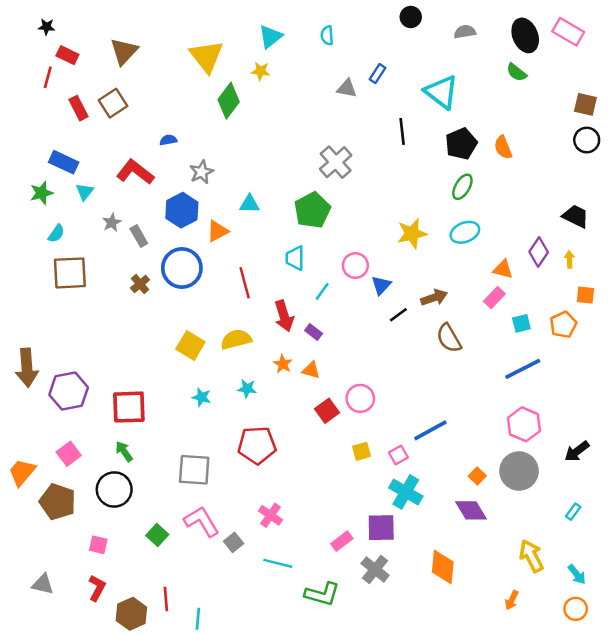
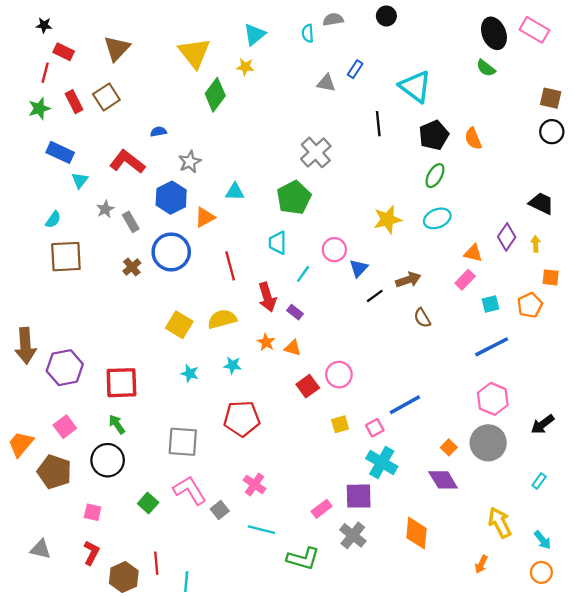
gray semicircle: (465, 32) -> (333, 19), moved
green star: (42, 193) -> (39, 109), moved
brown semicircle: (449, 338) -> (422, 318), size x0.7

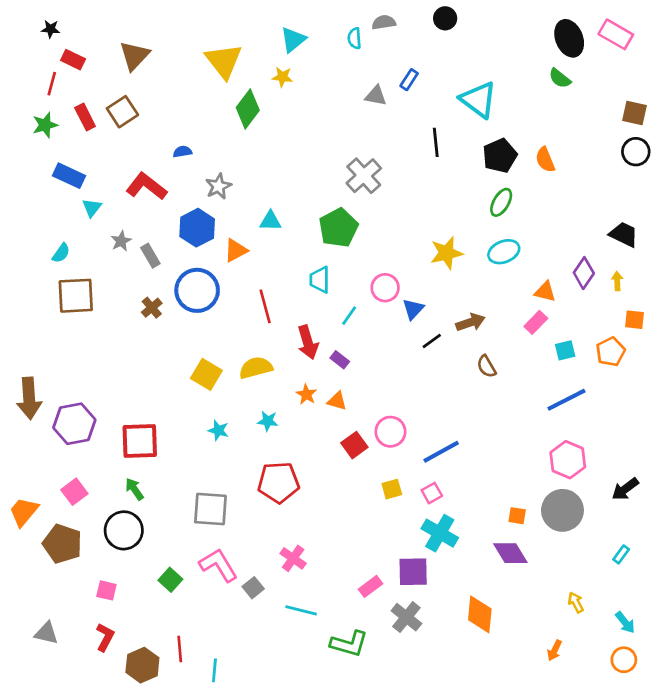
blue line: (405, 405) -> (441, 452), moved
orange square: (449, 447) -> (517, 516), turned -35
yellow arrow: (500, 523) -> (576, 602), size x0.6

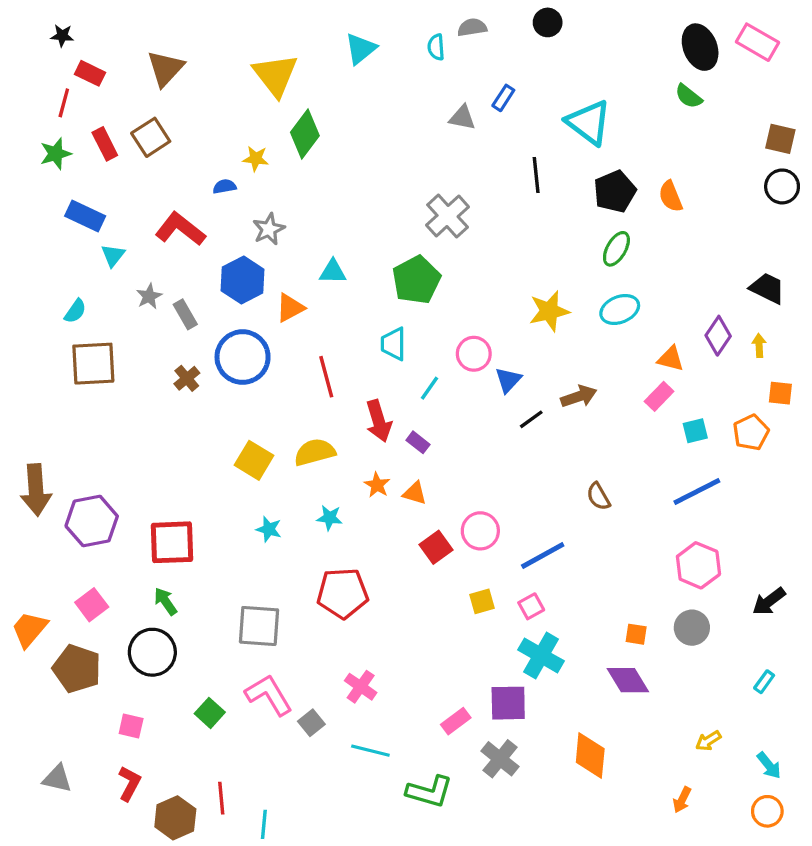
yellow star: (282, 77) -> (256, 159), moved
brown semicircle: (486, 366) -> (598, 496), moved
gray circle: (562, 510) -> (692, 628), size x0.7
yellow arrow: (576, 602) -> (708, 741), turned -95

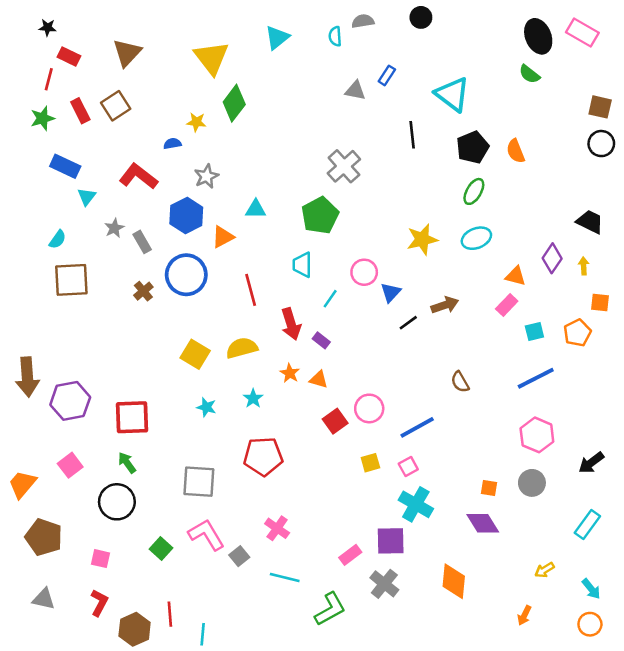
cyan star: (329, 518) -> (253, 398), turned 30
brown pentagon: (77, 669) -> (44, 537), moved
cyan rectangle: (764, 682) -> (587, 525), size x1.6
green L-shape: (429, 792) -> (330, 609), turned -45

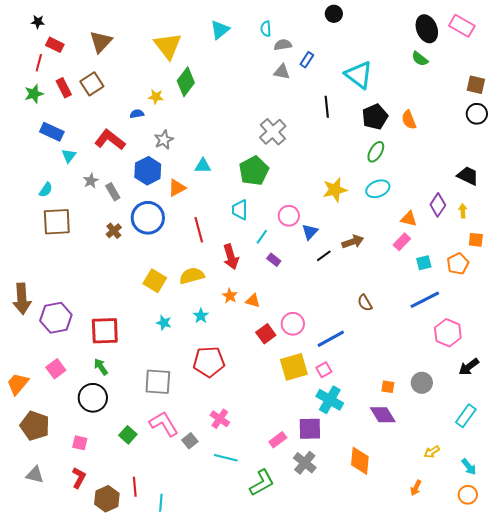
gray semicircle: (363, 21) -> (283, 45), moved
purple rectangle: (321, 340) -> (274, 260), moved
pink hexagon: (537, 435) -> (448, 333), moved
yellow square: (370, 463) -> (294, 367), size x1.8

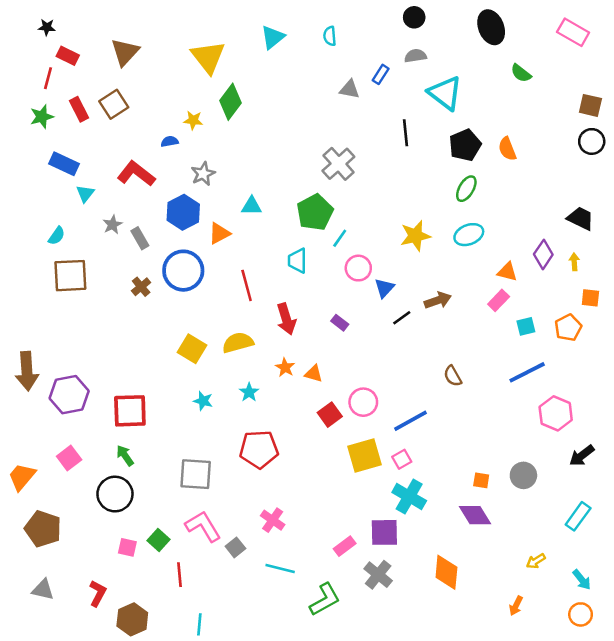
black ellipse: (427, 29) -> (491, 27), moved
gray semicircle: (283, 45) -> (415, 56), moved
cyan line: (262, 237) -> (340, 238), moved
pink square: (80, 443) -> (127, 547), moved
red line: (135, 487) -> (180, 575), moved

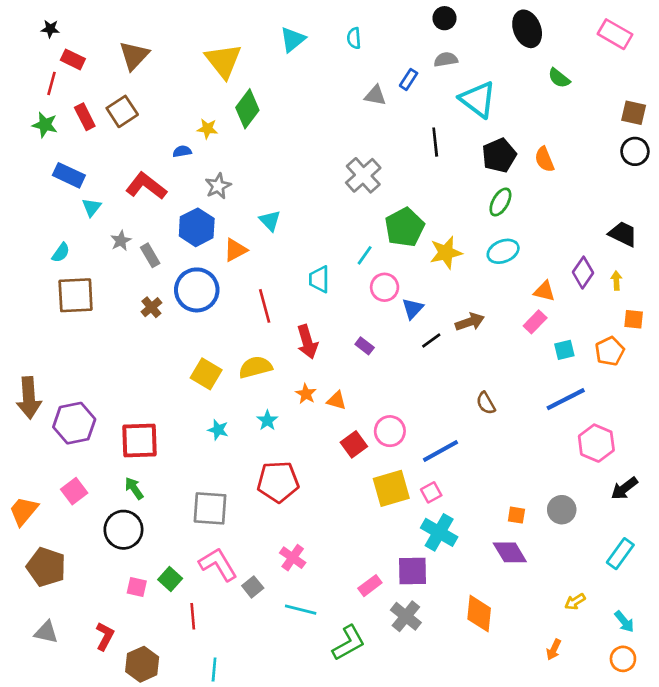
green star: (42, 117) -> (45, 125), turned 30
cyan triangle: (252, 206) -> (270, 221), turned 45
green pentagon: (315, 212) -> (405, 227), moved

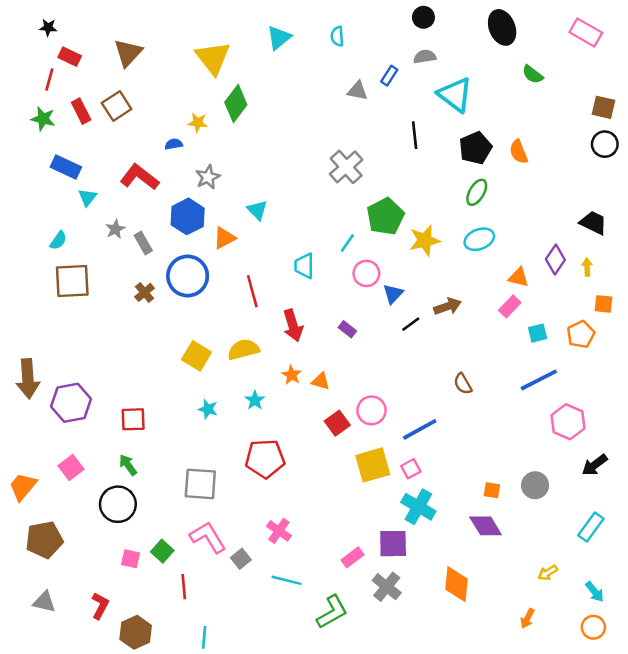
red square: (139, 440) -> (133, 419), size x0.7
brown pentagon: (46, 567) -> (44, 540), turned -30

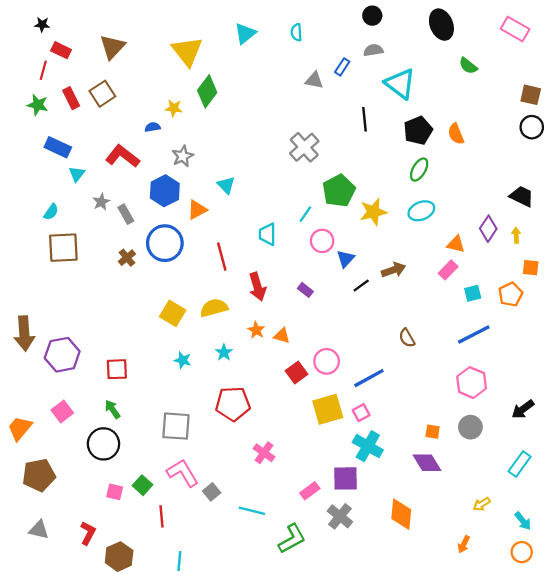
pink hexagon: (568, 422) -> (472, 383), moved
pink cross: (279, 531) -> (264, 453), moved

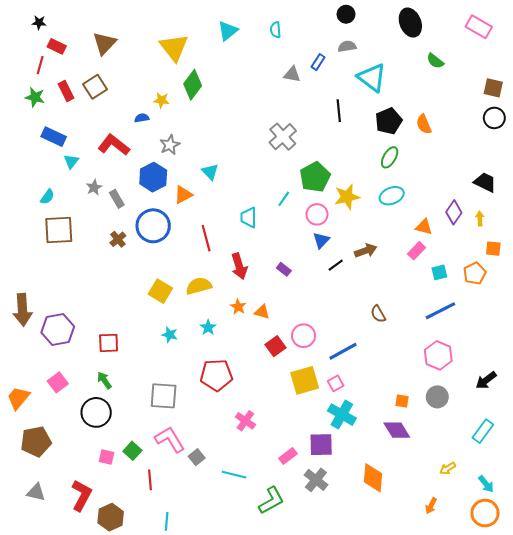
pink circle: (322, 241) -> (317, 214), moved
red L-shape: (88, 533) -> (82, 495), size x1.4
orange circle: (522, 552) -> (485, 513), size x1.4

